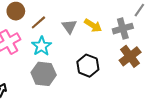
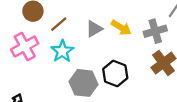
gray triangle: (69, 27) -> (94, 29), turned 35
gray hexagon: (44, 74) -> (83, 83), moved

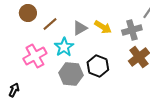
pink cross: (25, 46) -> (35, 56), moved
cyan star: (62, 51) -> (64, 47), moved

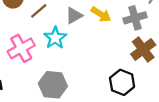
black hexagon: (98, 66) -> (122, 82), moved
gray hexagon: (71, 74) -> (53, 85), moved

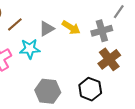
cyan star: (55, 38) -> (30, 49), turned 30
gray hexagon: (53, 85) -> (48, 91), moved

